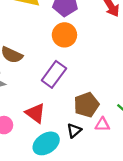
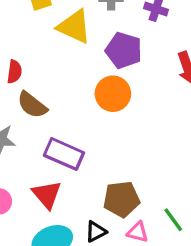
purple rectangle: (54, 74) -> (64, 154), moved, turned 65

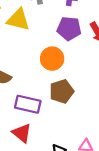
purple pentagon: (124, 50) -> (69, 28), moved
brown pentagon: (121, 199) -> (62, 91), moved

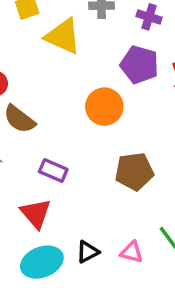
brown pentagon: (62, 91) -> (134, 171), moved
purple rectangle: (28, 104) -> (53, 170), size x0.7

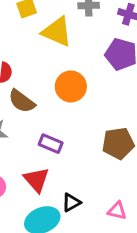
orange circle: (104, 107) -> (71, 86), moved
black triangle: (88, 252) -> (71, 202), moved

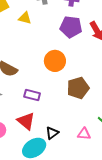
yellow triangle: (57, 32) -> (25, 18), size x0.6
orange circle: (71, 86) -> (55, 61), moved

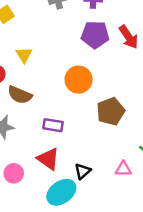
yellow triangle: (25, 18) -> (24, 55), moved, turned 48

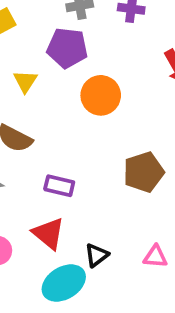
purple pentagon: (95, 35) -> (67, 48), moved
orange circle: (79, 80) -> (101, 95), moved

